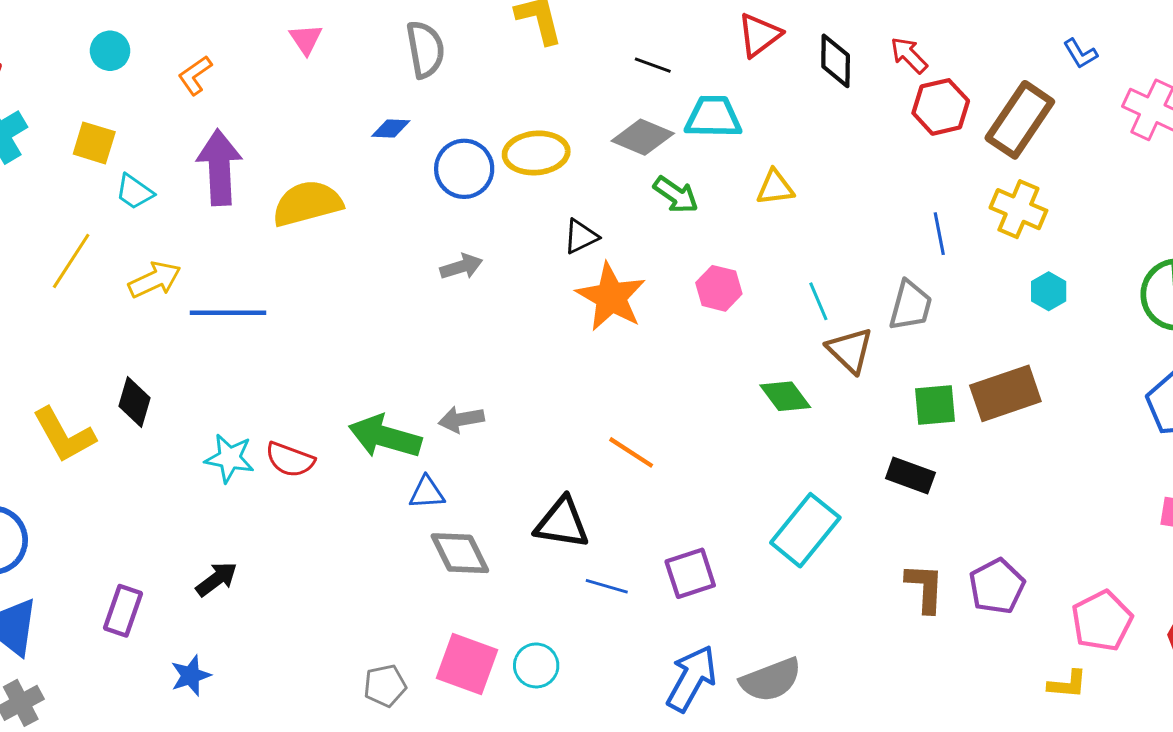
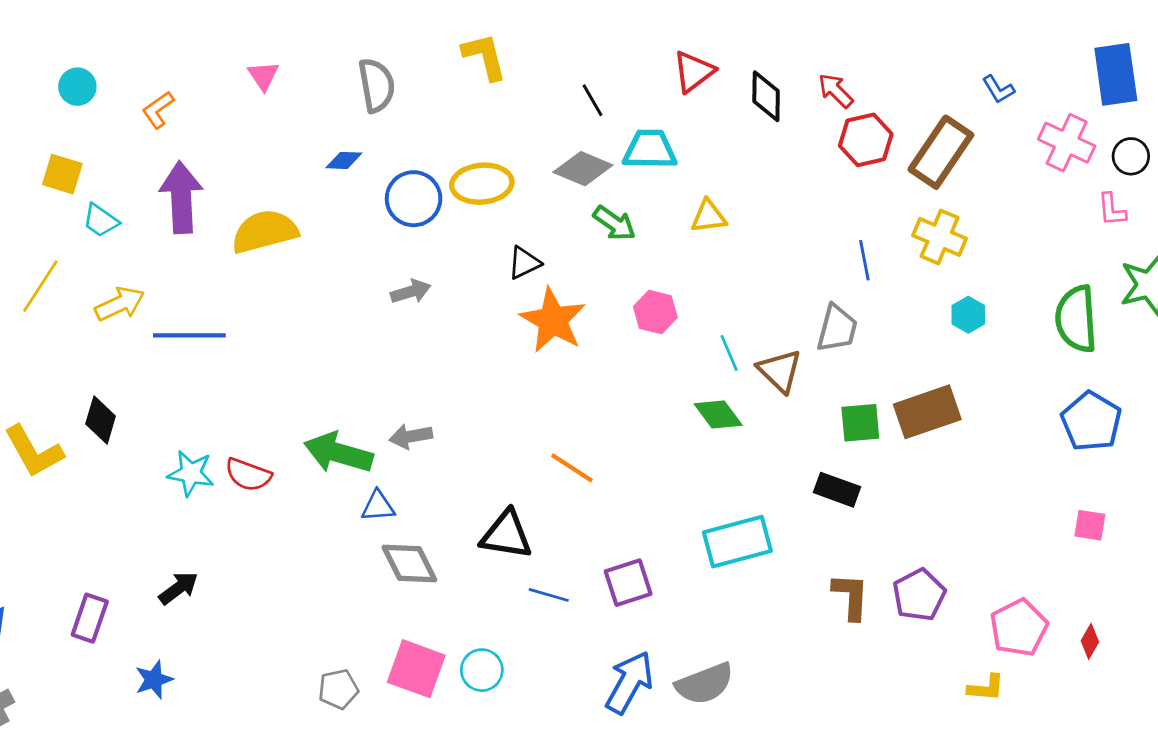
black line: (653, 65) -> (593, 100), turned 40
cyan line: (818, 301) -> (729, 353), moved
cyan rectangle: (805, 530) -> (737, 542), turned 36

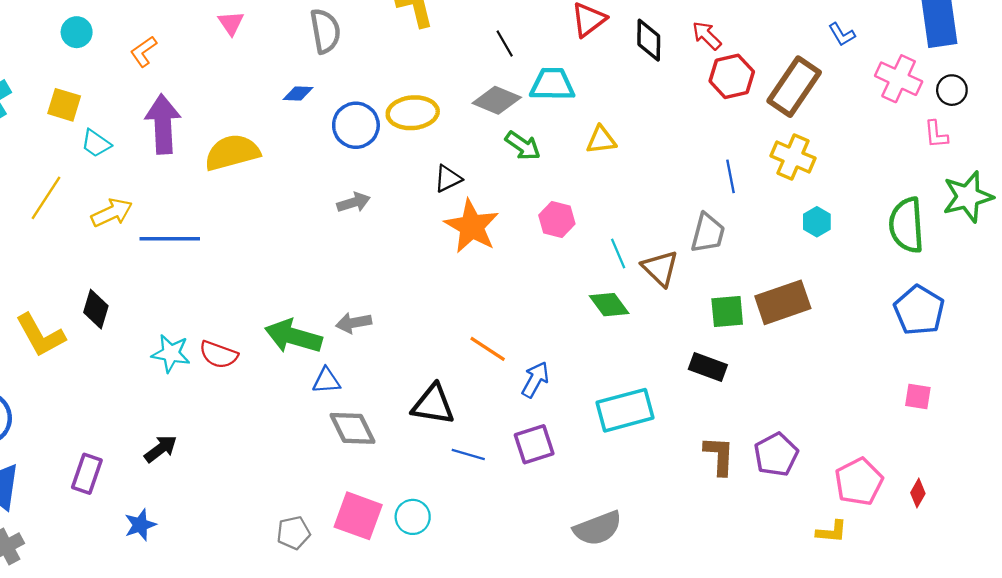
blue arrow: (629, 682) -> (535, 380), moved, size x0.7

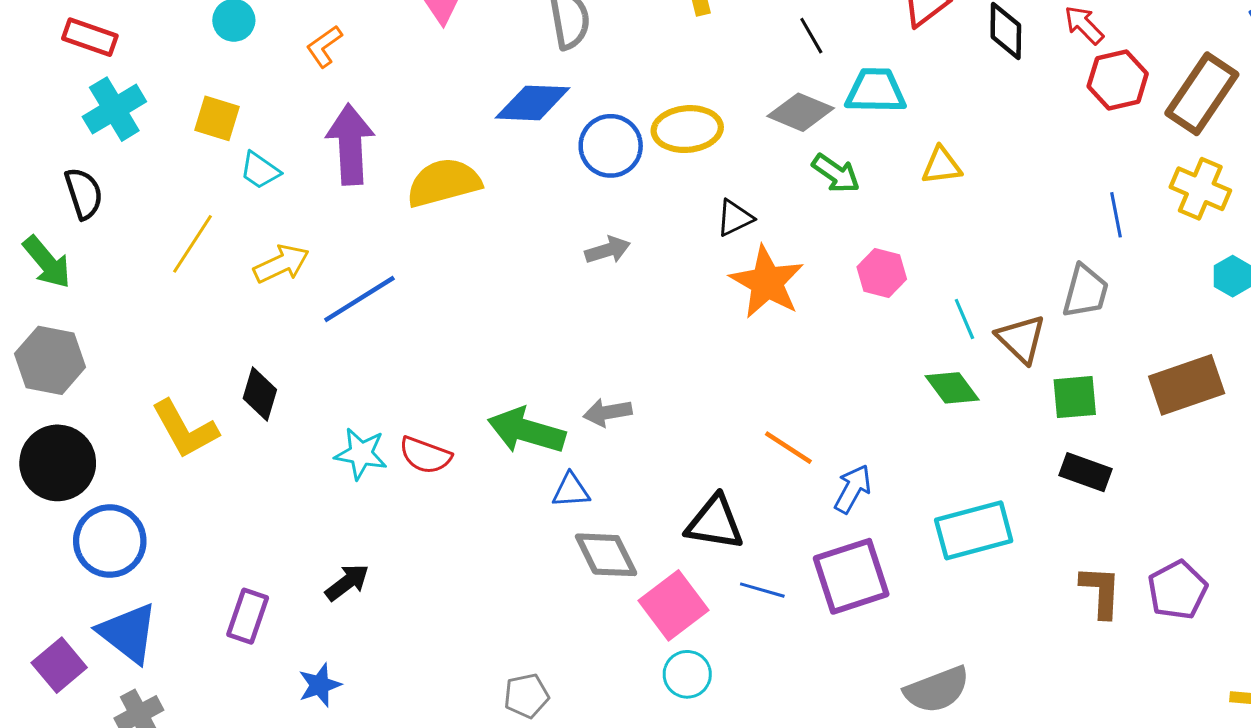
blue diamond: (298, 93) -> (533, 103), size x1.8
blue line: (170, 239) -> (359, 299), turned -32
green square: (727, 311) -> (1075, 397), moved
purple square: (534, 444) -> (851, 576), size x1.4
pink square: (358, 516) -> (673, 605), moved, turned 33

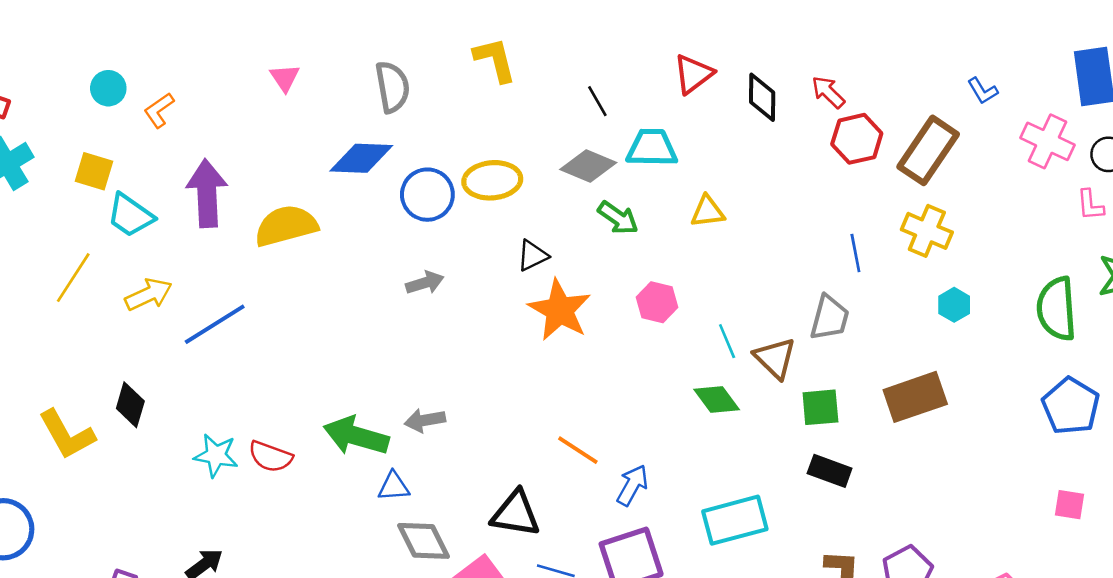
orange L-shape: (324, 46) -> (159, 110), moved
cyan trapezoid: (260, 170) -> (130, 215), size x1.4

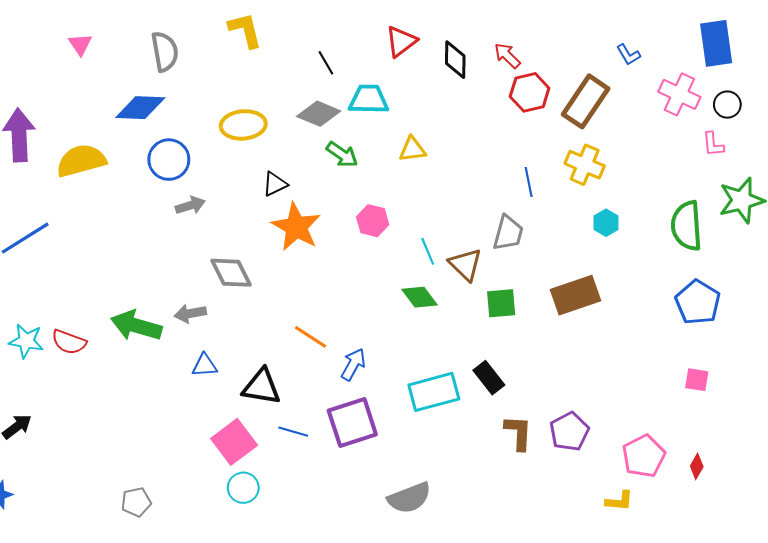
blue circle: (427, 195) -> (169, 160), moved
black rectangle: (830, 471) -> (489, 378), moved, turned 32
blue triangle: (394, 486) -> (205, 365), moved
gray diamond: (424, 541) -> (231, 273), moved

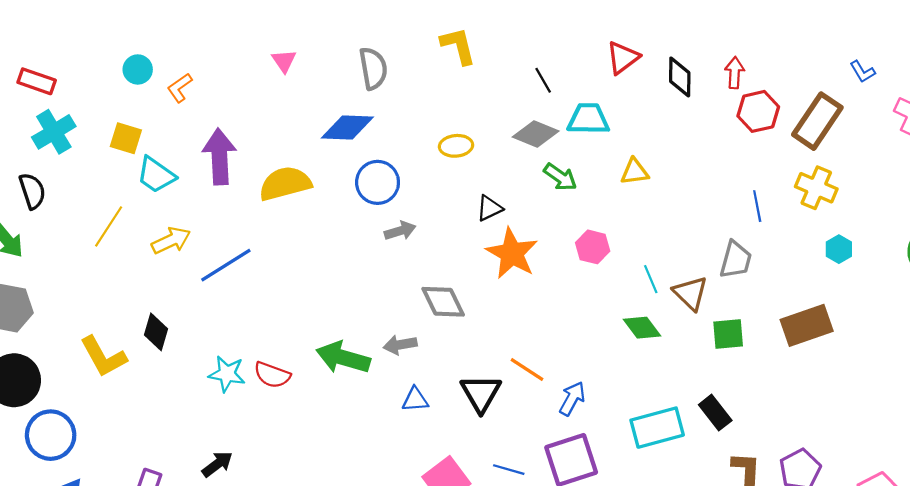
red arrow: (507, 56) -> (735, 73), turned 48
yellow ellipse: (243, 125) -> (456, 146), size x0.7
black triangle: (262, 387) -> (481, 393), moved, turned 51

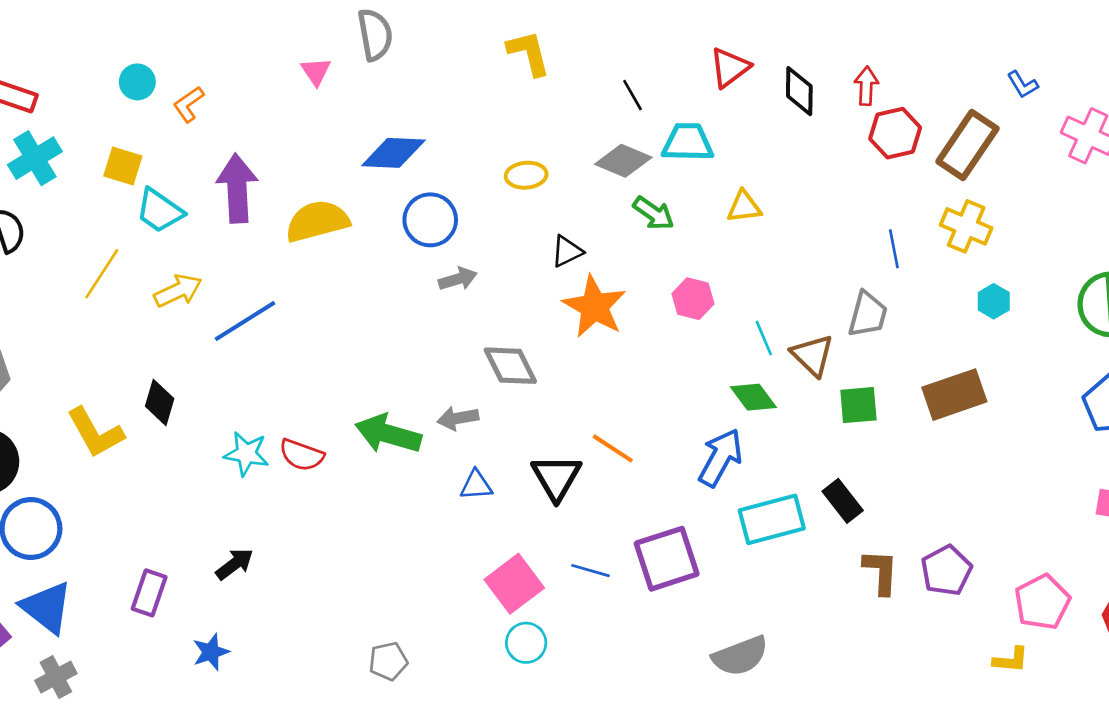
gray semicircle: (373, 68) -> (375, 35), moved
blue arrow: (572, 399) -> (721, 458), moved, size x1.4

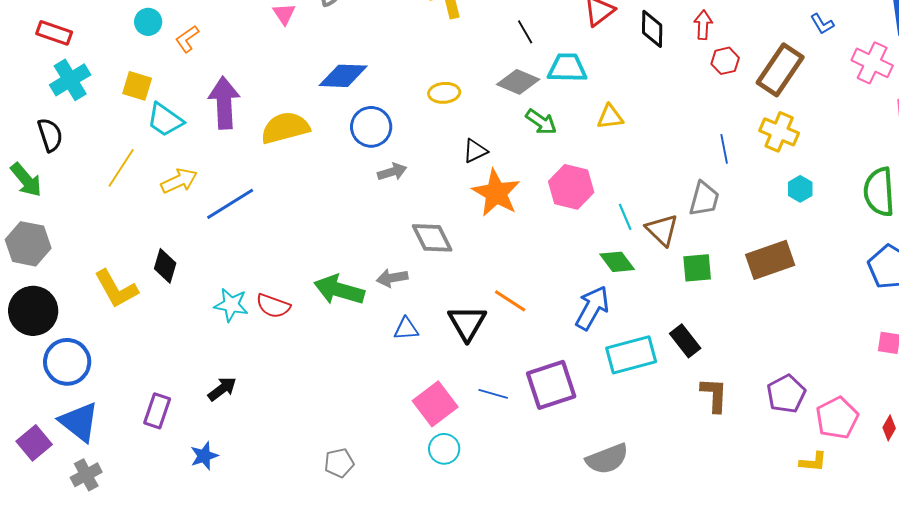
red hexagon: (895, 133) -> (725, 61), size x0.7
pink hexagon: (693, 299) -> (571, 187), size x1.4
purple pentagon: (946, 571) -> (786, 394), moved

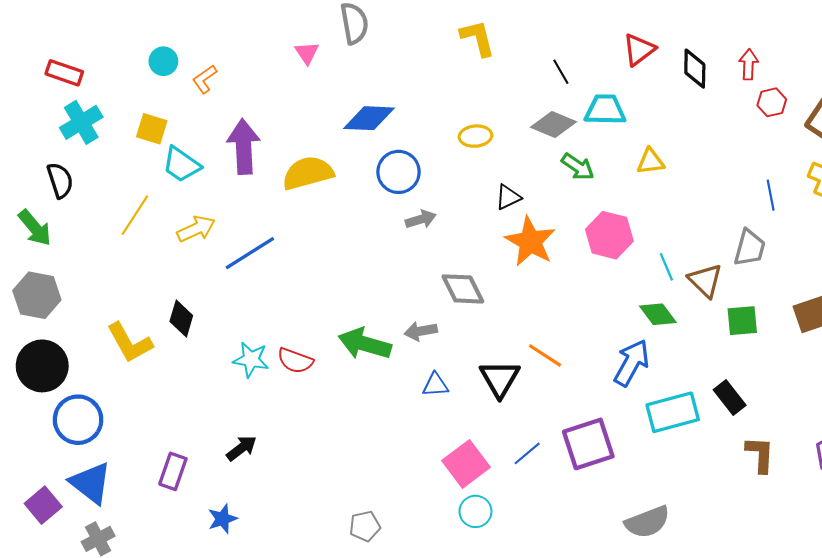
blue line: (493, 394) -> (527, 453), turned -56

